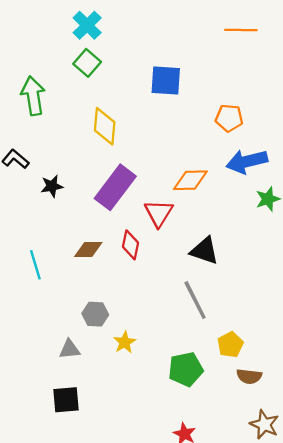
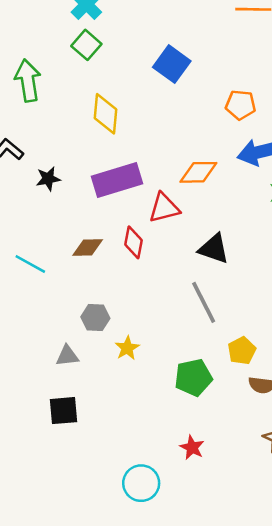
blue square: (166, 80) -> (172, 64), turned 32
purple rectangle: (115, 187) -> (117, 180), turned 36
red triangle: (159, 213) -> (164, 208), turned 44
cyan line: (35, 265) -> (30, 264), turned -44

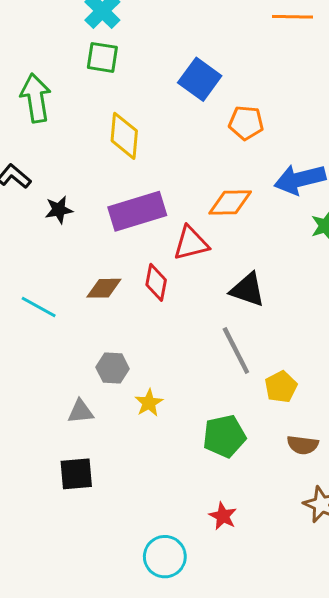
green square: (86, 45) -> (102, 57), turned -32
orange pentagon: (241, 105) -> (246, 123), moved
yellow pentagon: (242, 351) -> (281, 387), moved

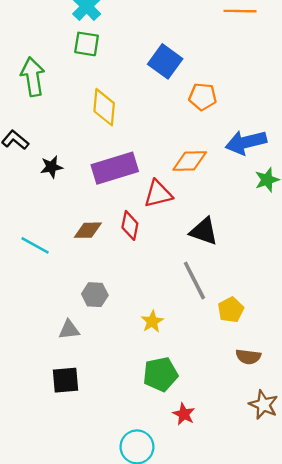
yellow star: (149, 403) -> (152, 322), moved
green pentagon: (224, 436) -> (160, 374), moved

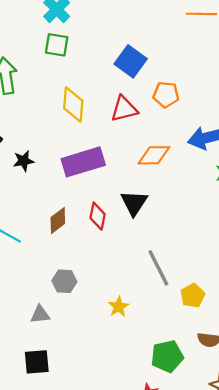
red triangle: (158, 194) -> (124, 109), moved
brown diamond: (88, 230) -> (58, 220), turned -36
black triangle: (204, 231) -> (134, 203), moved, turned 44
green pentagon: (160, 374) -> (167, 356), moved

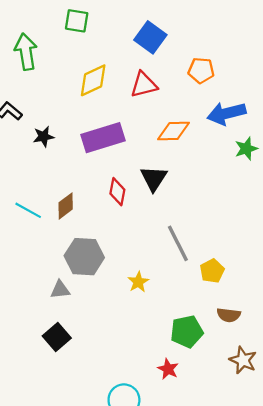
orange pentagon: (166, 95) -> (201, 70), moved
yellow diamond: (73, 104) -> (93, 80), turned 60
brown diamond: (58, 220) -> (66, 206), moved
gray hexagon: (64, 281) -> (84, 257), size x1.6
black square: (37, 362) -> (57, 337), turned -36

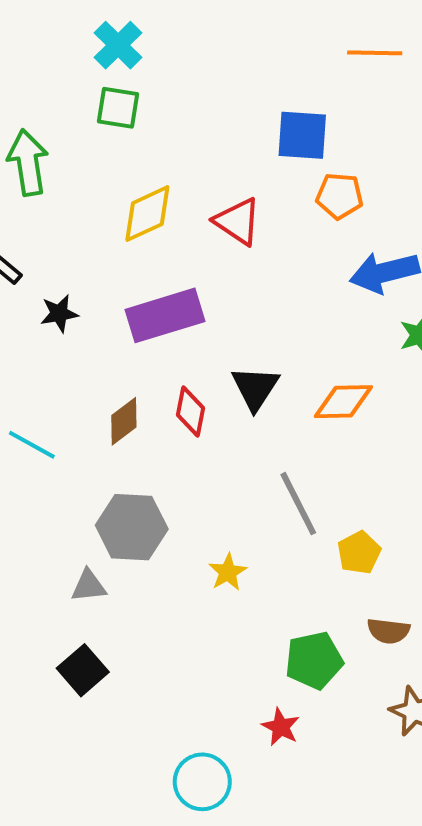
blue square: (150, 37) -> (302, 135), moved, turned -32
red triangle: (144, 85) -> (238, 221), turned 48
orange diamond: (174, 131) -> (343, 402), moved
brown diamond: (66, 206) -> (124, 421), moved

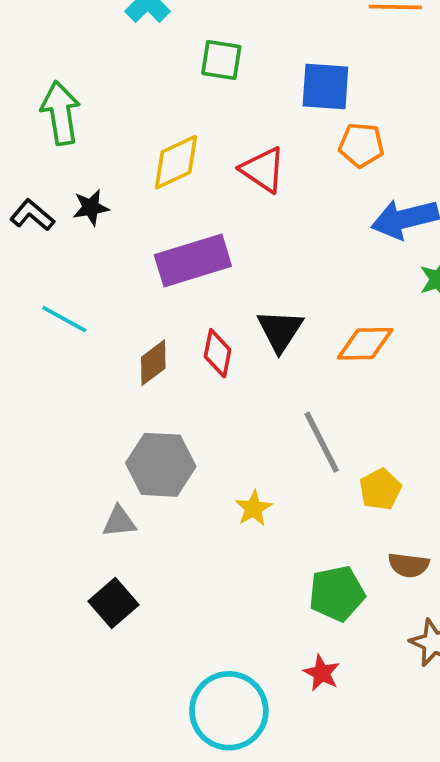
green square: (118, 108) -> (221, 60), moved
black star: (59, 314) -> (91, 208), moved
cyan line: (32, 445) -> (64, 319), moved
red star: (281, 727) -> (322, 673), moved
cyan circle: (202, 782) -> (229, 711), size x1.4

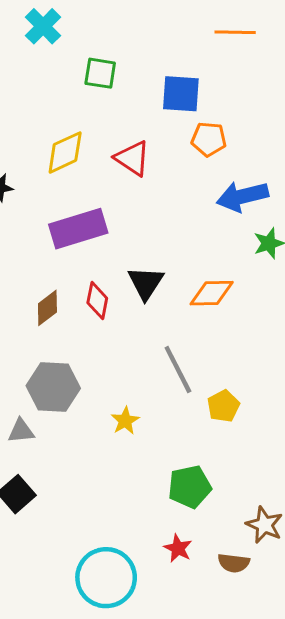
brown semicircle: (409, 565) -> (234, 563), moved

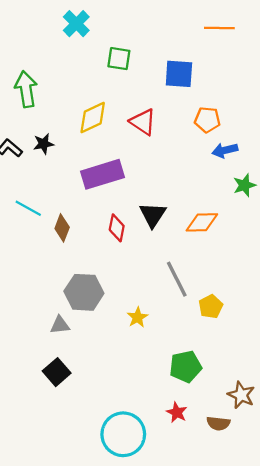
orange pentagon: (209, 139) -> (207, 120), moved
blue arrow: (242, 196) -> (225, 150), size x0.7
brown diamond: (47, 308) -> (62, 228), moved, turned -32

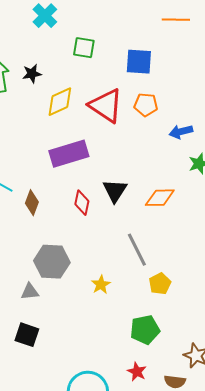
orange pentagon: (207, 120) -> (146, 105), moved
red triangle: (143, 122) -> (106, 106), size x1.4
black star: (44, 144) -> (32, 74), moved
yellow pentagon: (211, 306) -> (160, 284), moved
black square: (57, 372) -> (27, 335), turned -30

